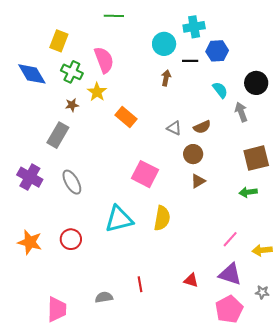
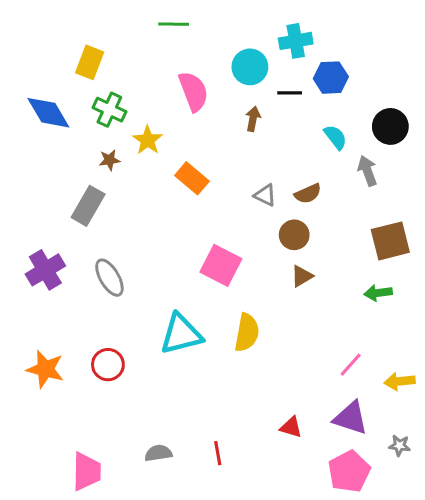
pink semicircle: (104, 60) -> (193, 91), moved
purple cross: (30, 177) -> (45, 270), turned 30
red line: (140, 284) -> (218, 453), moved

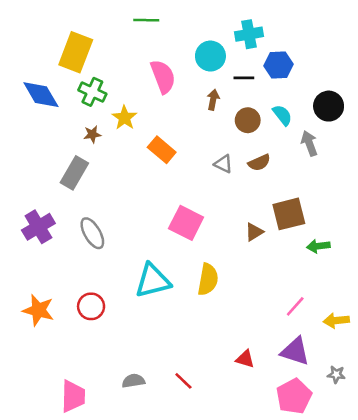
yellow rectangle: (90, 62) -> (76, 52), size x1.4
brown circle: (294, 235) -> (248, 120), moved
brown square: (390, 241) -> (289, 214), moved
red line: (218, 453) -> (183, 381), turned -36

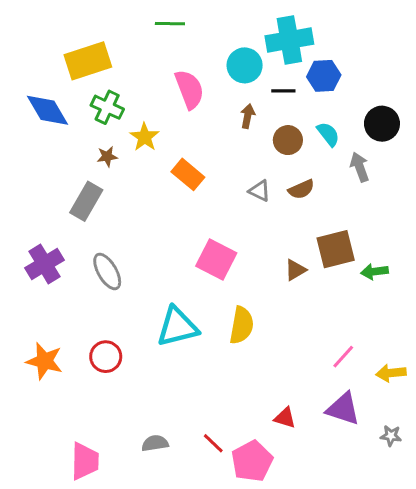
cyan cross: (249, 34) -> (289, 40), size x1.4
yellow rectangle: (76, 52) -> (88, 61), turned 51
green arrow: (318, 246) -> (375, 271), moved
pink pentagon: (294, 396) -> (252, 461), moved

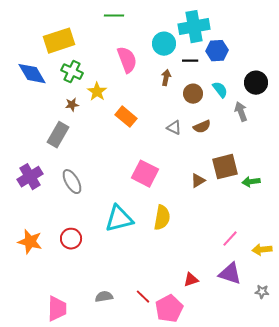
red triangle: (285, 418) -> (191, 280), turned -35

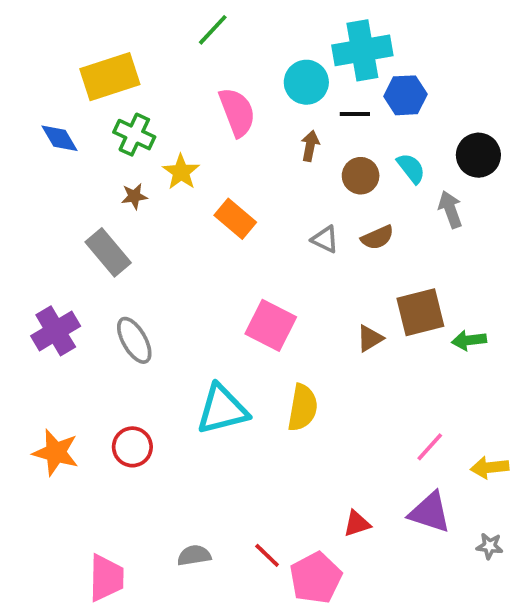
green line: (114, 16) -> (213, 30), turned -48
blue diamond: (32, 74) -> (59, 138), size x0.7
gray rectangle: (58, 135) -> (108, 252), turned -70

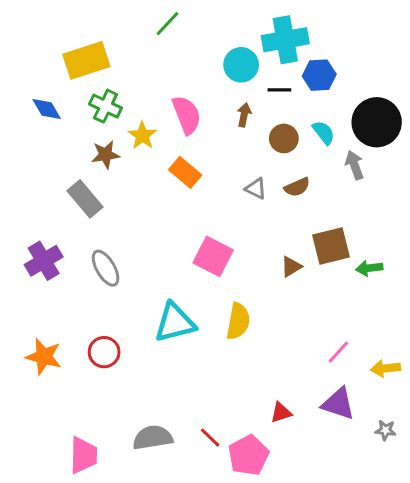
pink semicircle: (237, 112) -> (187, 115), moved
black circle: (478, 155) -> (377, 122), size x1.4
brown star: (134, 196) -> (106, 155), size x1.4
gray semicircle: (194, 555) -> (153, 438), size x1.5

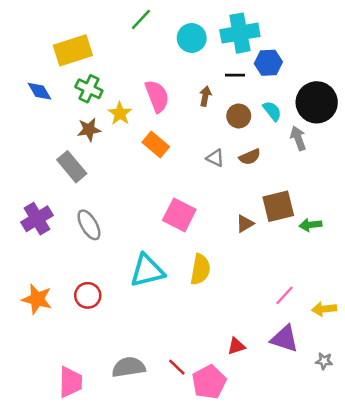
cyan circle: (241, 65) -> (192, 38), moved

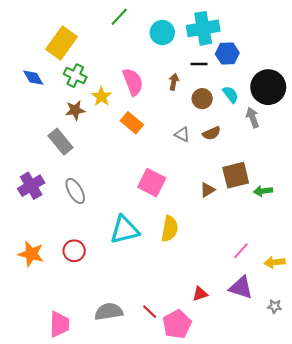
yellow rectangle: (73, 50) -> (62, 43), turned -36

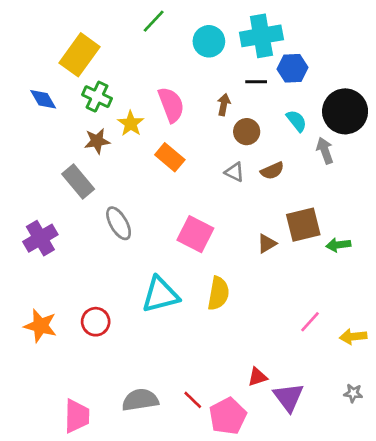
brown circle: (202, 99) -> (247, 132), moved
gray ellipse: (75, 191) -> (119, 223), moved
purple triangle: (241, 287) -> (288, 397), moved, turned 35

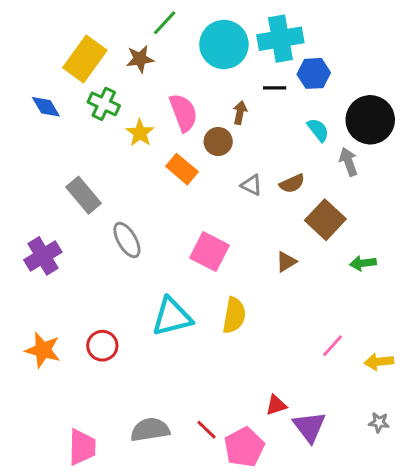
cyan circle: (209, 41) -> (224, 45), size x1.4
brown circle: (247, 132) -> (218, 142), moved
brown star: (97, 141) -> (140, 59), moved
brown square: (303, 225) -> (325, 220), moved, turned -33

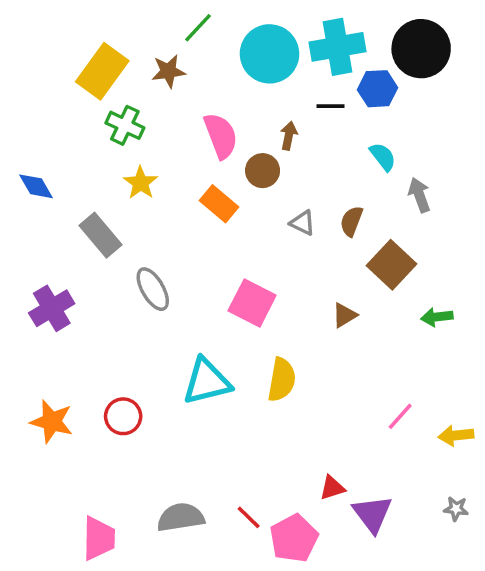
blue diamond: (46, 107) -> (36, 186), moved
black circle: (370, 120) -> (421, 49), moved
yellow star: (140, 133) -> (141, 183), moved
brown semicircle: (292, 184) -> (351, 221), turned 135

